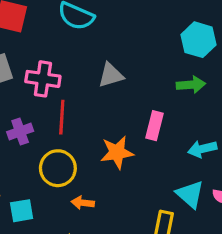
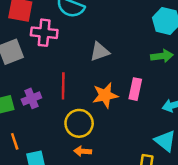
pink cross: (43, 79) -> (44, 33), moved
orange star: (117, 152) -> (105, 95), moved
yellow circle: (58, 168) -> (79, 123), moved

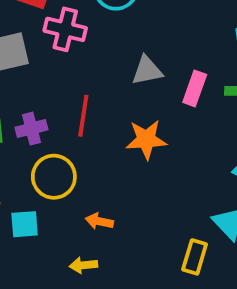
pink rectangle: (135, 89) -> (195, 88), moved
yellow circle: (79, 123) -> (54, 177), moved

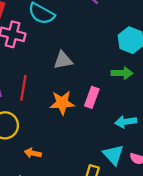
pink rectangle: (195, 88) -> (92, 97), moved

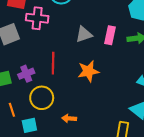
pink rectangle: (92, 97) -> (110, 35), moved

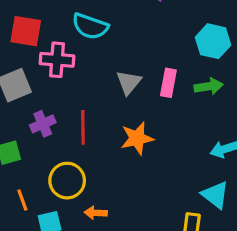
gray triangle: (84, 34) -> (129, 82), turned -30
purple cross: (26, 74) -> (43, 124), moved
orange arrow: (69, 118) -> (96, 213), moved

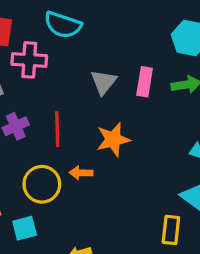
orange arrow: (96, 213) -> (81, 173), moved

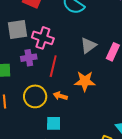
pink cross: (29, 60) -> (43, 38), moved
cyan square: (25, 228) -> (54, 123), moved

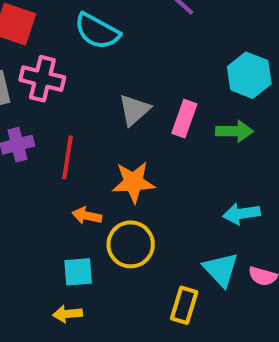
pink cross: (43, 38) -> (42, 79), moved
yellow circle: (35, 96) -> (131, 244), moved

